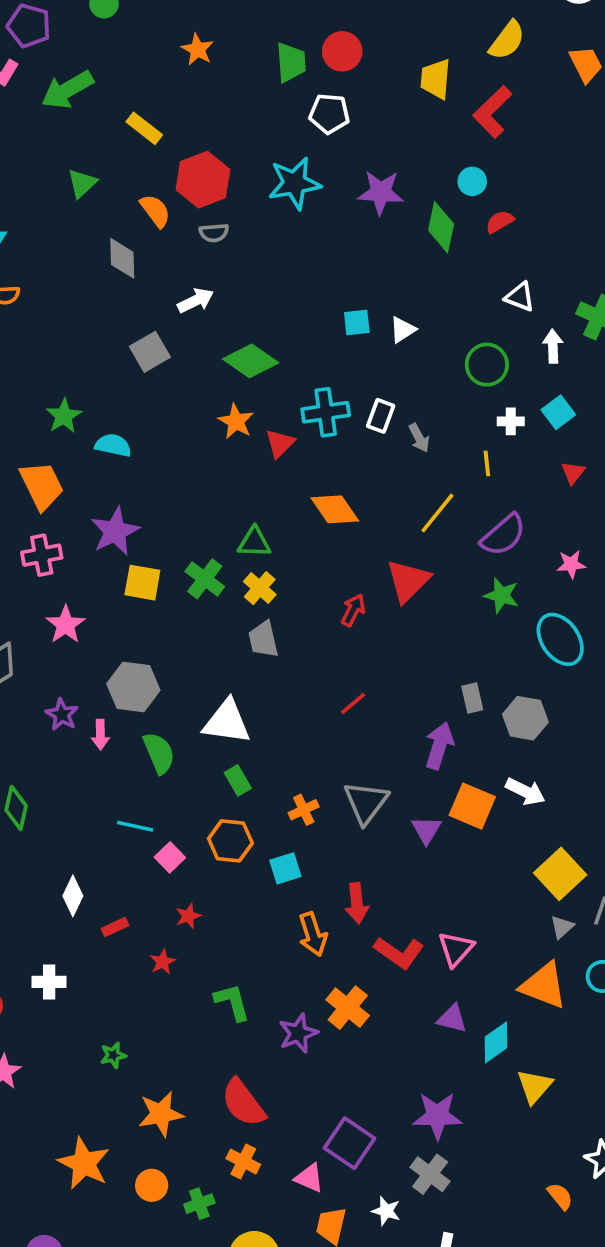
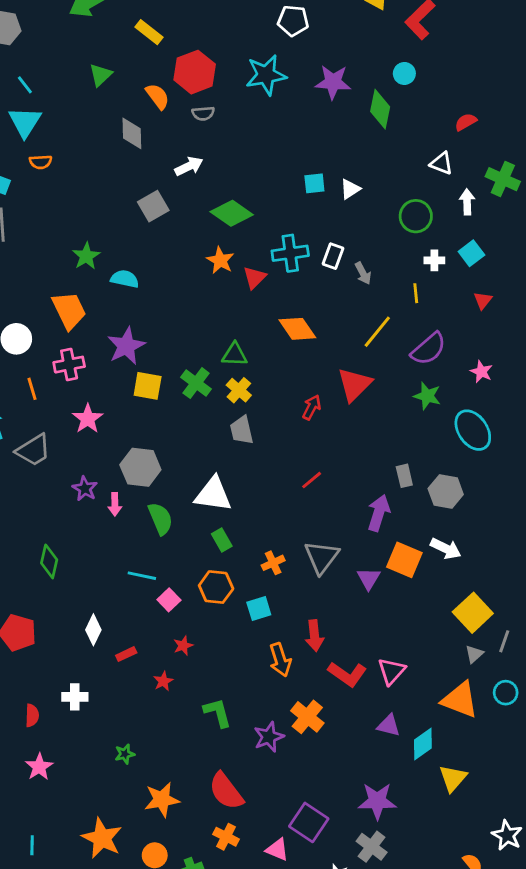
red semicircle: (500, 222) -> (466, 122), moved
pink star: (571, 564) -> (481, 372), turned 30

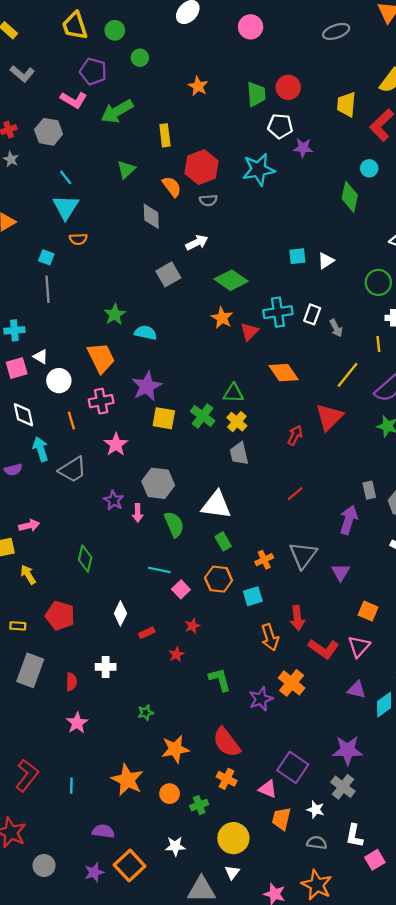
yellow rectangle: (149, 32) -> (165, 135), turned 45
purple star: (333, 82) -> (303, 148), moved, size x0.7
orange square: (404, 560) -> (368, 611), moved, size x0.7

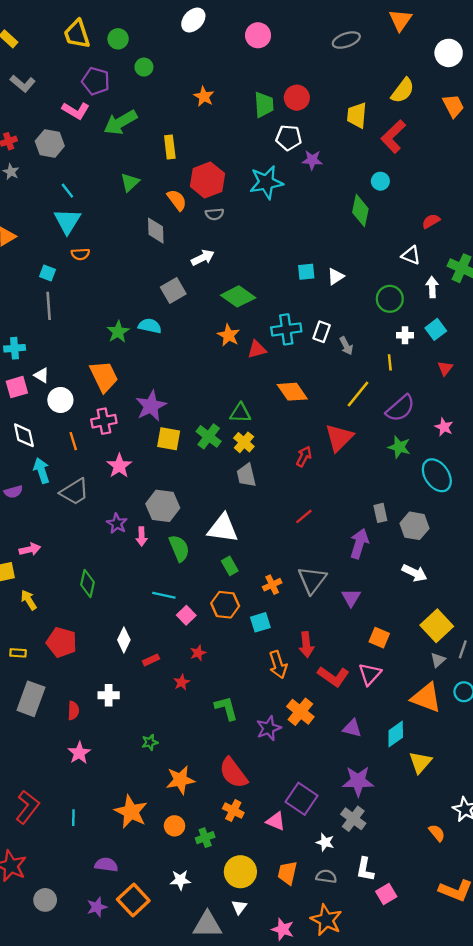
red triangle: (249, 332) -> (257, 349), turned 30
cyan semicircle: (146, 333) -> (150, 326), moved
purple triangle: (357, 690) -> (352, 728), moved
orange trapezoid: (281, 819) -> (287, 873), moved

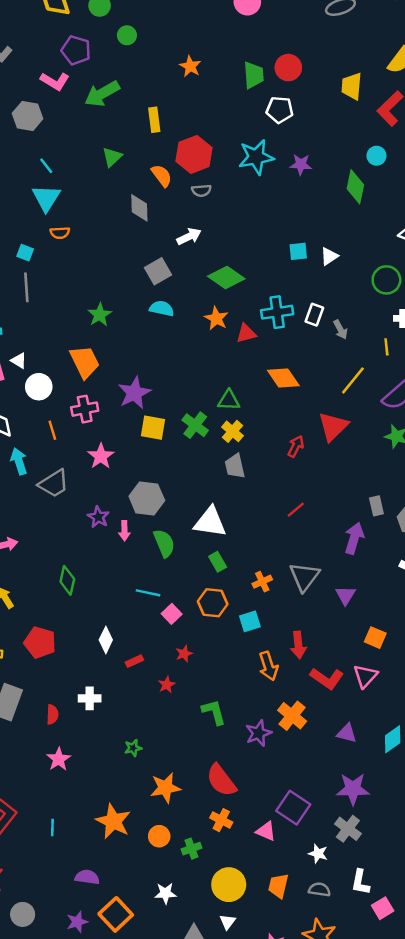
purple star: (312, 160) -> (301, 164), moved
cyan semicircle: (150, 326) -> (162, 308), moved

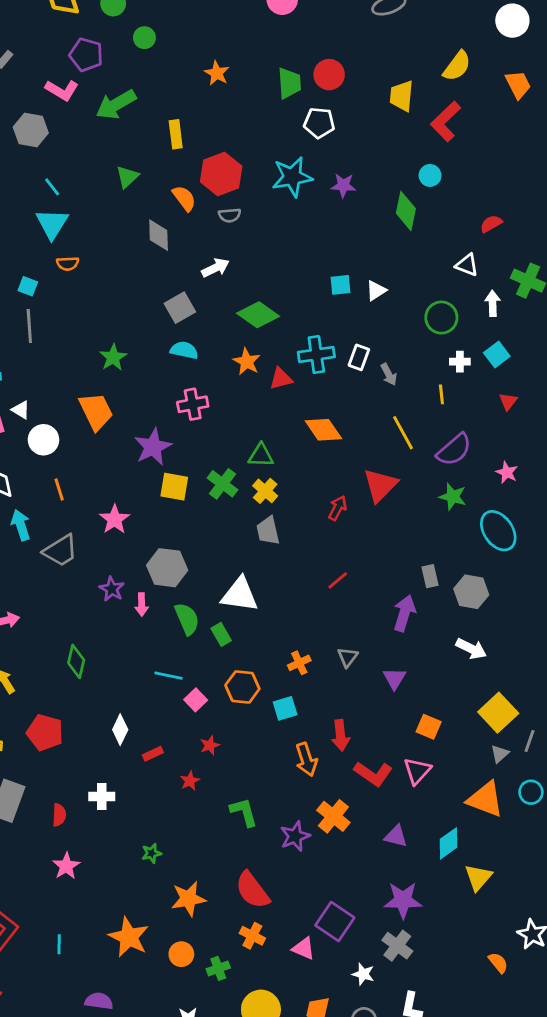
yellow line: (353, 380) -> (403, 433), turned -68
pink cross: (85, 409) -> (193, 404), moved
green rectangle: (218, 562) -> (221, 634), moved
gray triangle: (304, 577) -> (348, 657), size x0.6

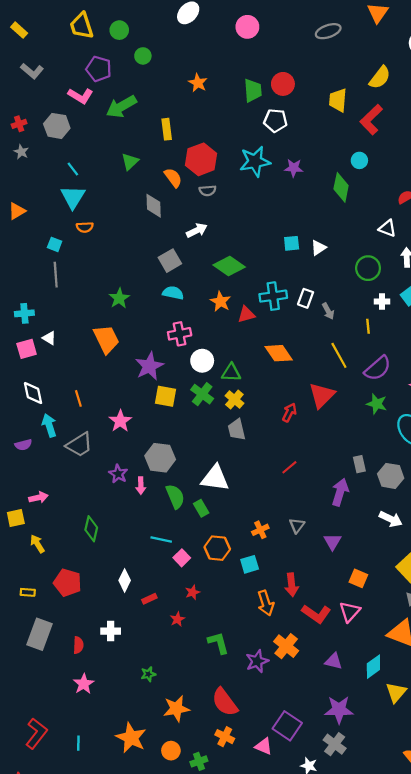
white circle: (43, 440) -> (202, 361), moved

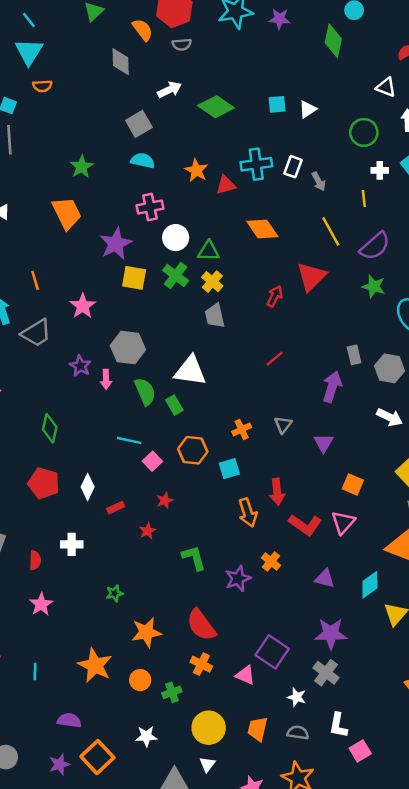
green diamond: (229, 266) -> (216, 107), moved
red pentagon: (68, 583) -> (44, 483), moved
orange cross: (286, 646) -> (271, 561), size x0.7

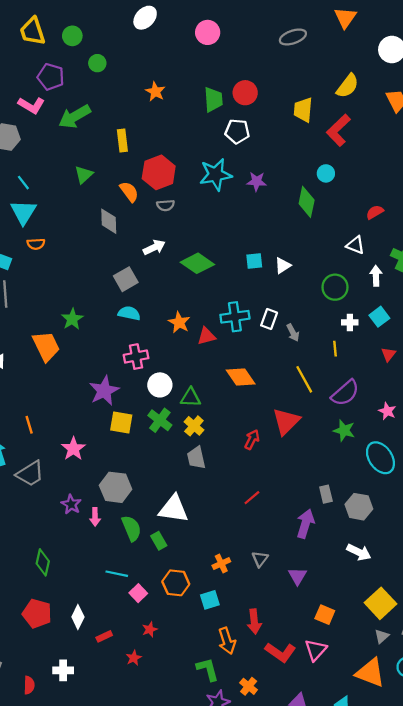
orange trapezoid: (67, 213) -> (46, 346), moved
green L-shape: (194, 558) -> (208, 669), moved

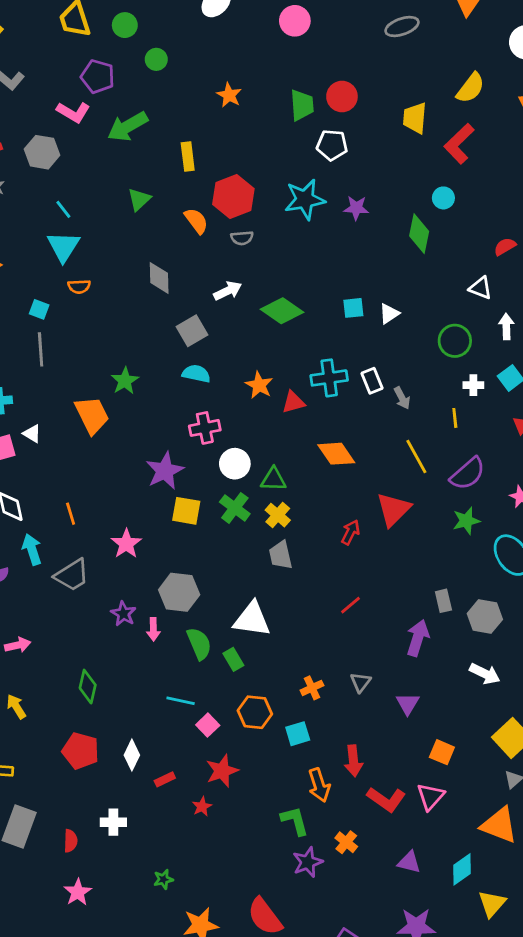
gray diamond: (109, 221) -> (159, 278), moved
white rectangle: (269, 319) -> (372, 381), turned -42
green star: (344, 430) -> (466, 521), turned -30
red star: (150, 629) -> (222, 771), size x1.6

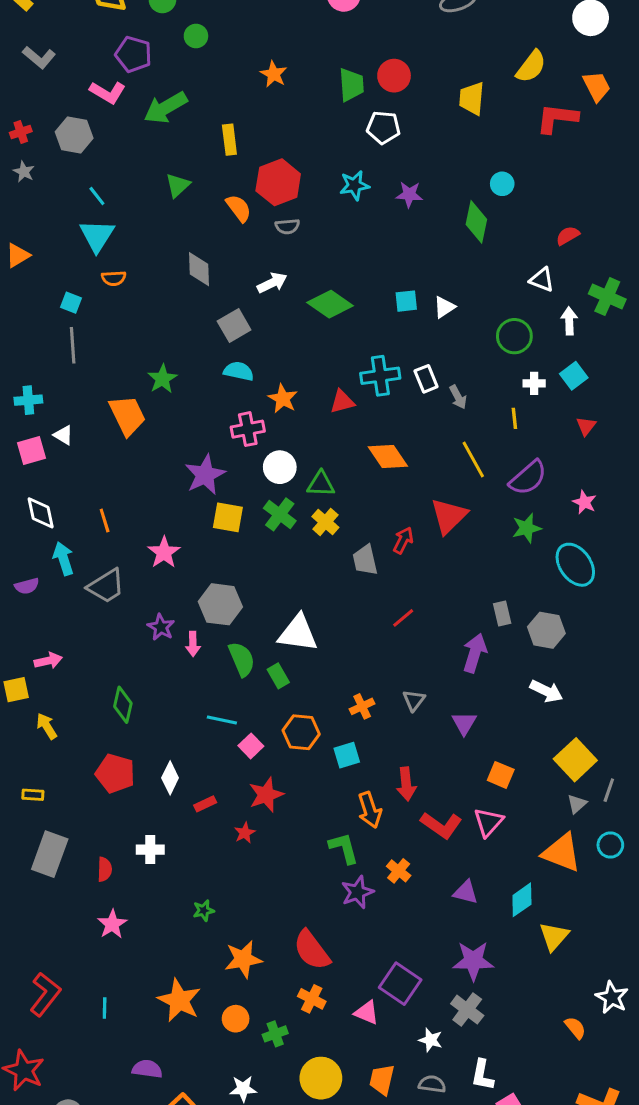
red L-shape: (459, 144) -> (557, 118), moved, turned 51
cyan star: (305, 199) -> (354, 185), size x0.7
orange star: (259, 385) -> (283, 399), moved
gray trapezoid: (281, 555) -> (365, 560), moved

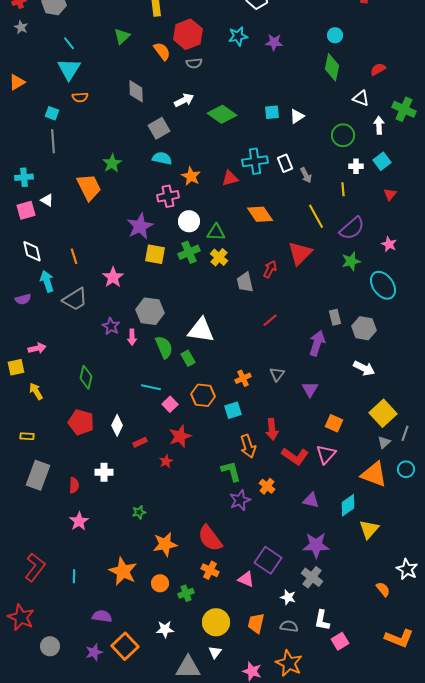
green diamond: (476, 222) -> (332, 67), moved
green cross: (280, 514) -> (189, 252), turned 30

